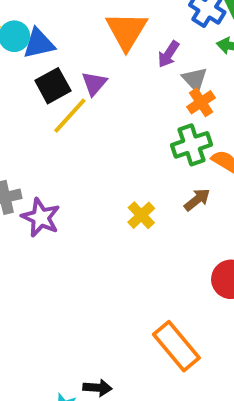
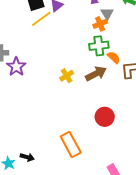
orange cross: (201, 102) -> (100, 24), moved
brown arrow: (197, 200) -> (96, 74), size x1.5

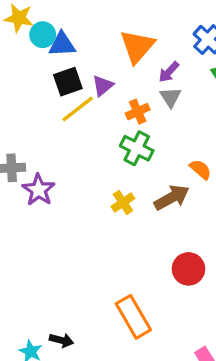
gray triangle: (107, 14) -> (170, 97), moved
orange cross: (100, 24) -> (138, 112), moved
green cross: (99, 46) -> (137, 148), moved, turned 36

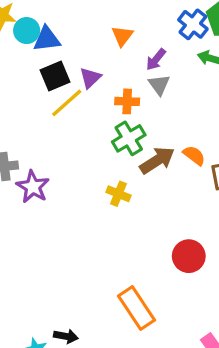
orange triangle: (137, 46) -> (122, 36), size x0.6
orange cross: (138, 112) -> (127, 101), turned 30
green cross: (137, 148) -> (129, 138), turned 36
brown arrow: (172, 198) -> (157, 160), moved
yellow cross: (123, 202) -> (118, 194), turned -30

